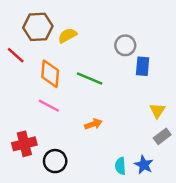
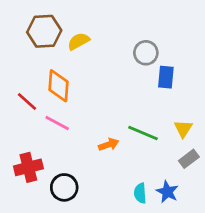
red line: (16, 55) -> (27, 101), moved
green line: (90, 79) -> (143, 133), moved

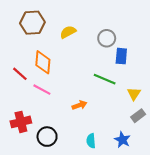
yellow semicircle: (79, 41) -> (68, 32), moved
green line: (143, 133) -> (105, 79), moved
cyan semicircle: (140, 193) -> (91, 141), moved

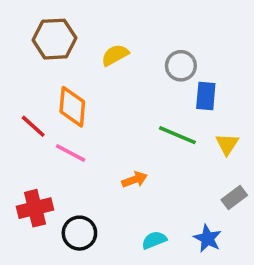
yellow triangle: (134, 94) -> (227, 144), moved
cyan semicircle: (91, 141) -> (154, 240), turned 72

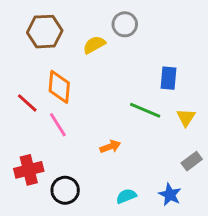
gray circle: (181, 66) -> (125, 24), moved
pink line: (71, 153) -> (58, 125), turned 30

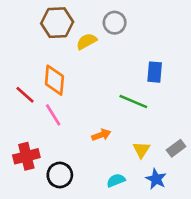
brown hexagon: (45, 32) -> (57, 23), moved
yellow triangle: (186, 117) -> (141, 150), moved

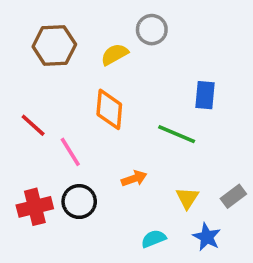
brown hexagon: (57, 23) -> (54, 46), moved
orange diamond: (54, 80) -> (109, 109), moved
black circle: (60, 175) -> (79, 202), moved

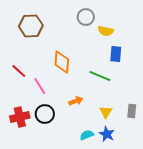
yellow semicircle: (115, 54) -> (106, 31), moved, turned -140
gray rectangle: (233, 196) -> (132, 111), turned -48
blue star: (207, 237) -> (107, 134), moved

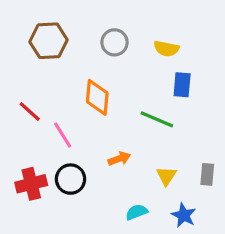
gray circle: (86, 17) -> (115, 42), moved
blue star: (107, 134) -> (184, 215), moved

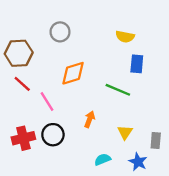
brown hexagon: (49, 41) -> (19, 53), moved
gray circle: (115, 42) -> (60, 32), moved
orange diamond: (97, 97) -> (73, 73), turned 68
orange arrow: (119, 159) -> (90, 119), turned -49
gray rectangle: (207, 174) -> (156, 141), moved

